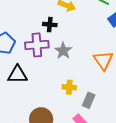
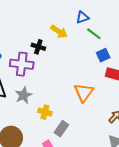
gray star: (63, 51) -> (24, 95), moved

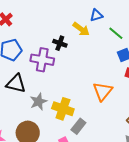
blue triangle: (82, 17) -> (96, 15), moved
gray star: (24, 95) -> (39, 102), moved
yellow cross: (45, 112) -> (63, 109), size x1.5

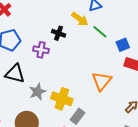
green line: (116, 33) -> (100, 32), moved
purple cross: (42, 60) -> (41, 50), size x0.7

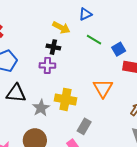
yellow arrow: (80, 19) -> (61, 28), moved
purple cross: (41, 50) -> (47, 65), moved
yellow cross: (62, 99) -> (65, 99), moved

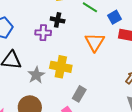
black cross: (53, 47) -> (58, 20), moved
orange triangle: (103, 88) -> (95, 42), moved

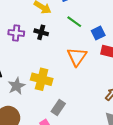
purple cross: (43, 33) -> (16, 33), moved

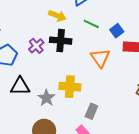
black cross: (41, 32) -> (61, 41), size x1.5
purple cross: (16, 33) -> (36, 46), turned -35

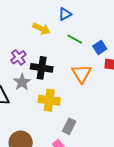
black cross: (61, 41) -> (42, 68), moved
gray star: (46, 98) -> (22, 82), moved

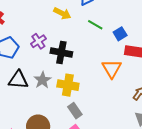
orange triangle: (82, 74) -> (112, 69), moved
gray star: (22, 82) -> (42, 80), moved
gray rectangle: (69, 126) -> (75, 111), moved, turned -63

